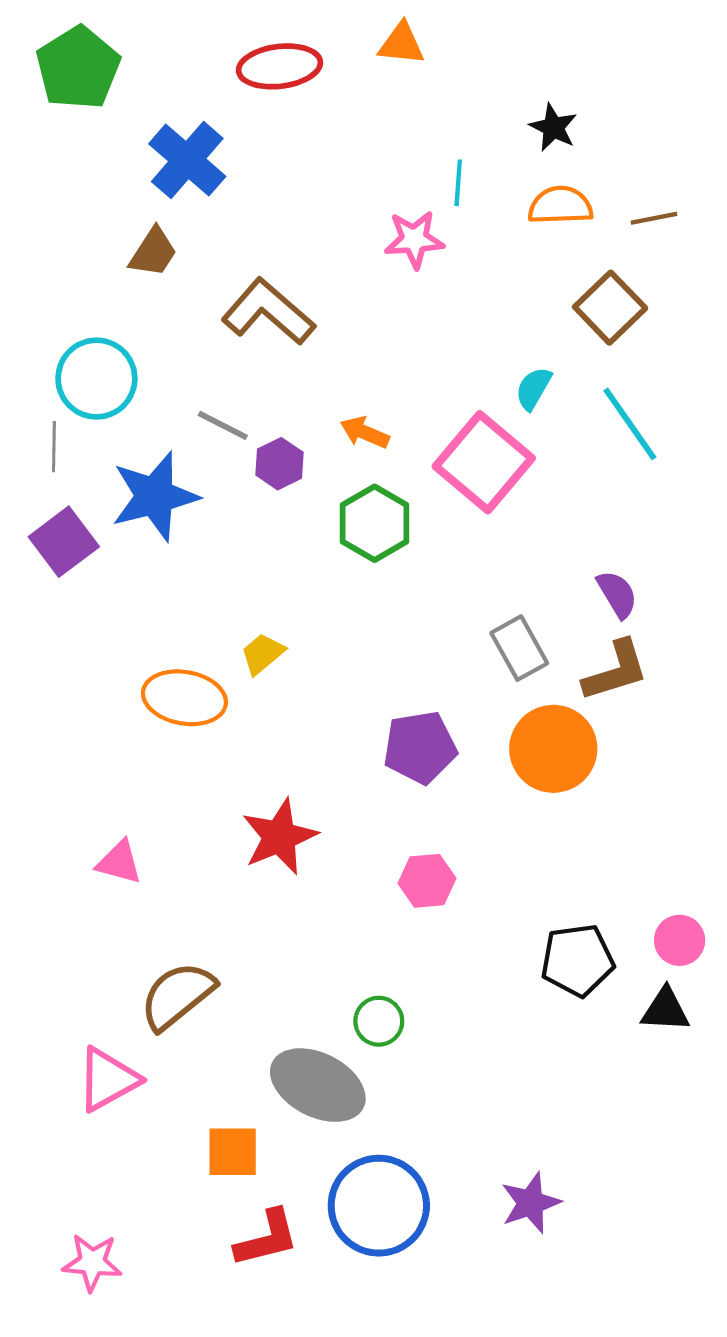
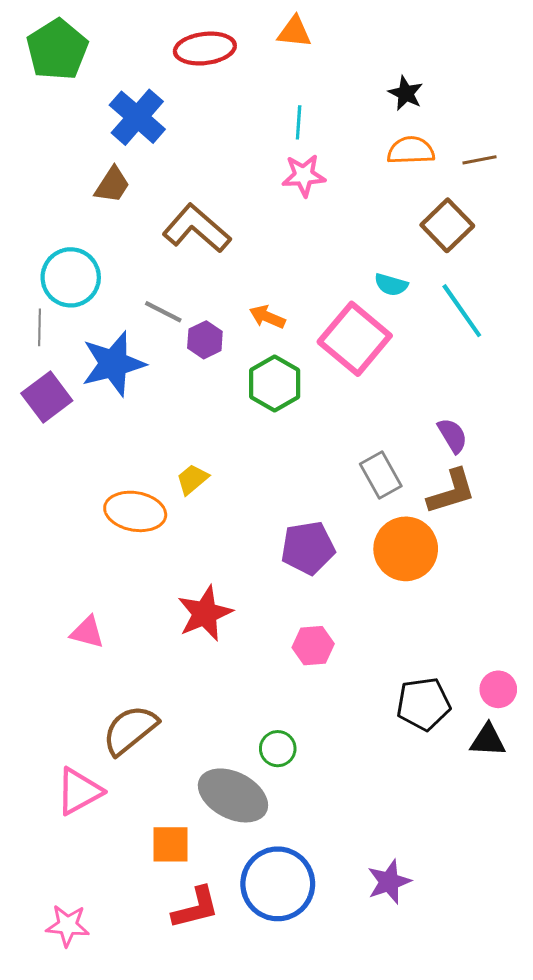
cyan line: (458, 183) -> (299, 122), moved
cyan semicircle: (533, 388) -> (391, 285), turned -104

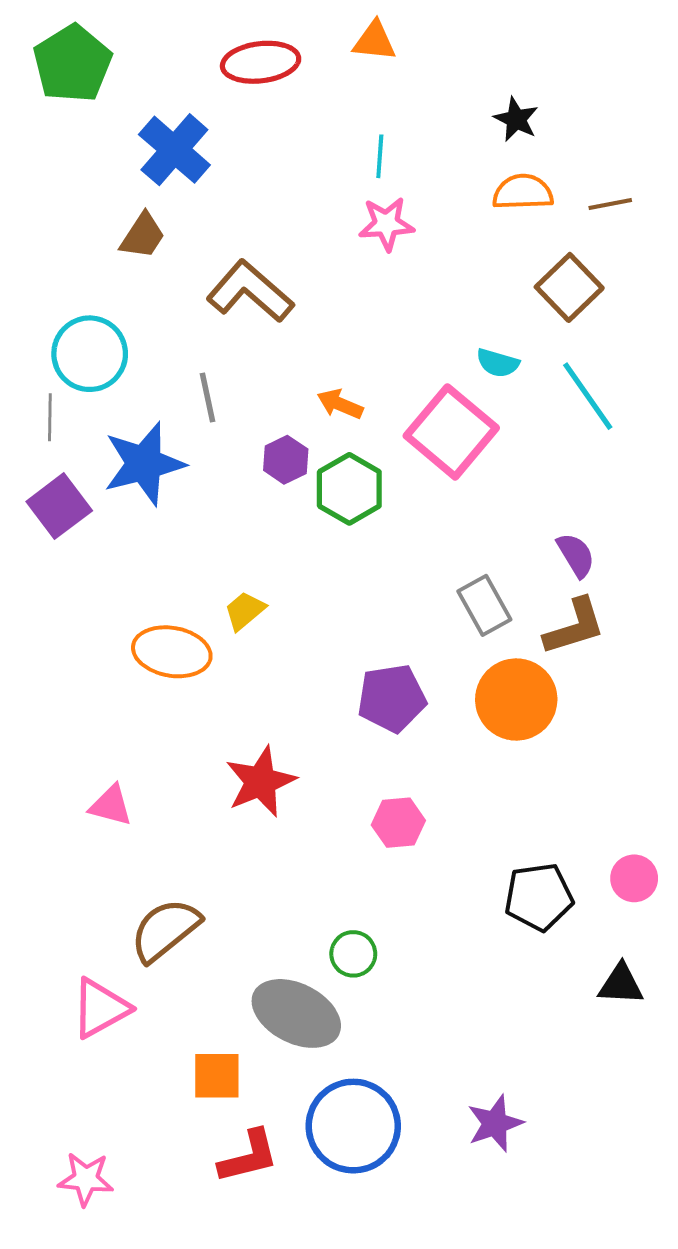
gray line: (163, 312) -> (208, 397), turned 51
purple hexagon: (205, 340) -> (286, 460), moved
black triangle: (488, 740) -> (621, 984), moved

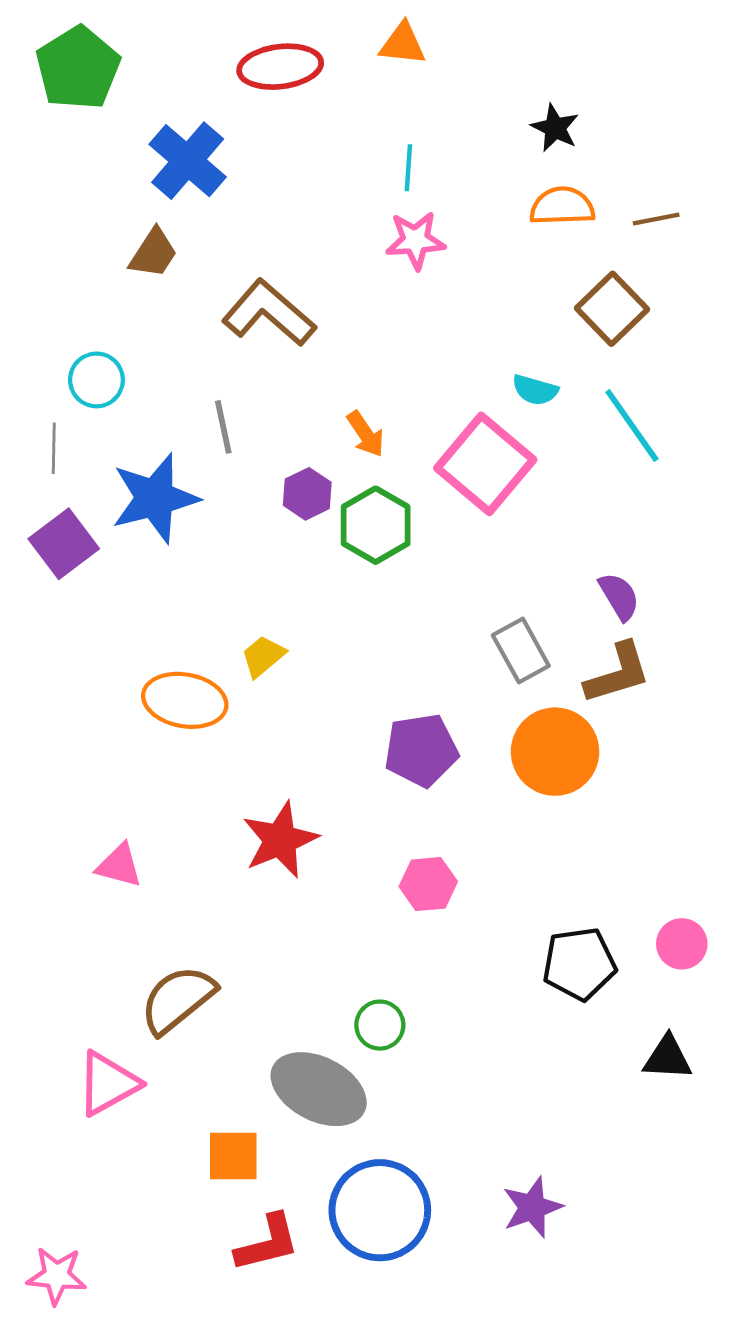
cyan circle: (90, 354) -> (96, 380), size x0.7
orange arrow: (340, 404) -> (366, 434), turned -147
pink star: (86, 1179) -> (57, 1276), moved

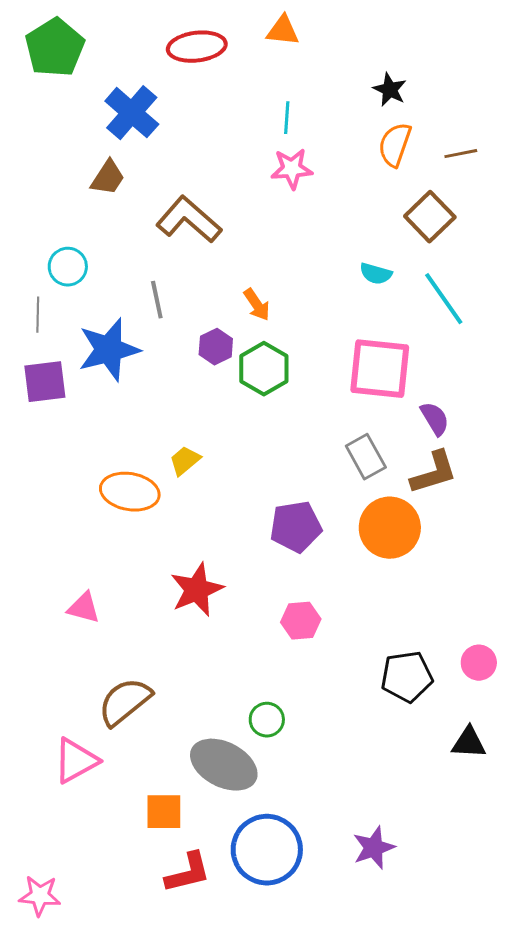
orange semicircle: (562, 206) -> (395, 145), turned -69
pink square: (485, 464) -> (380, 369), moved, turned -34
purple square: (64, 544) -> (45, 382), turned 30

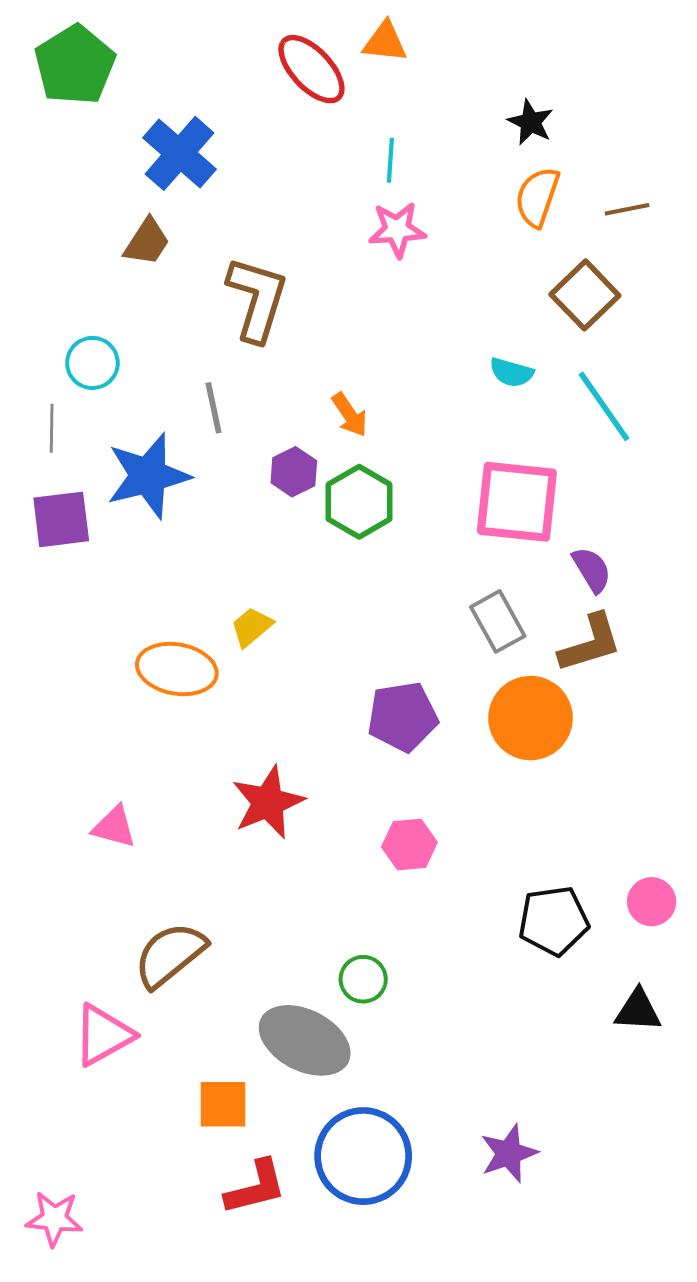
red ellipse: (197, 47) -> (311, 69), moved, turned 54
brown L-shape: (189, 220) -> (257, 299), turned 66

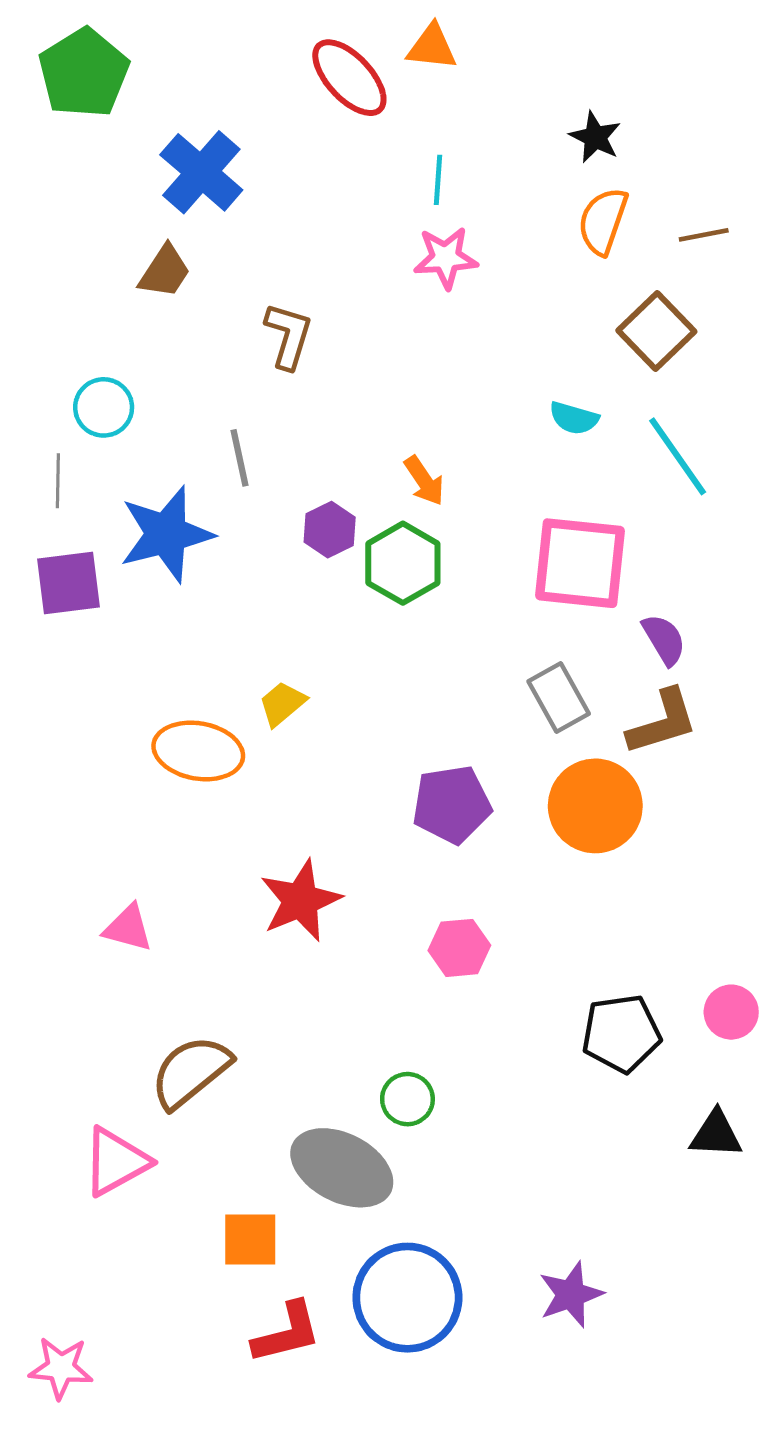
brown L-shape: (257, 299) -> (288, 336), size x0.7
orange arrow: (350, 415) -> (424, 481), moved

